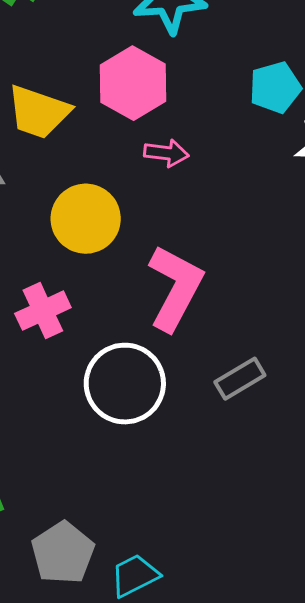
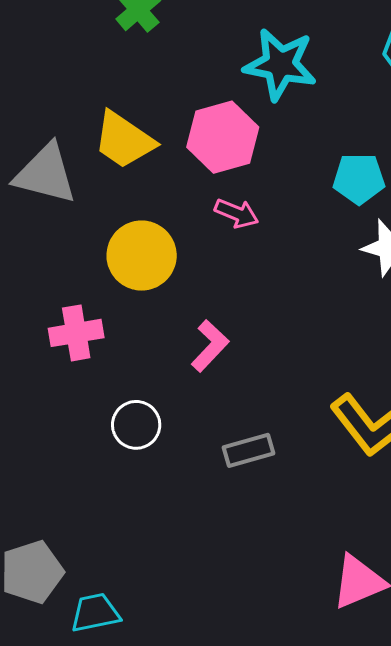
pink L-shape: (175, 288) -> (210, 346), size x0.6
white circle: (125, 384) -> (136, 425), size x0.6

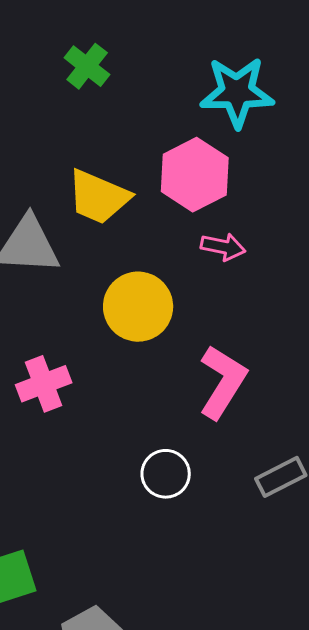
pink cross: (76, 333) -> (44, 384), moved
pink L-shape: (210, 346) -> (223, 382), size x1.4

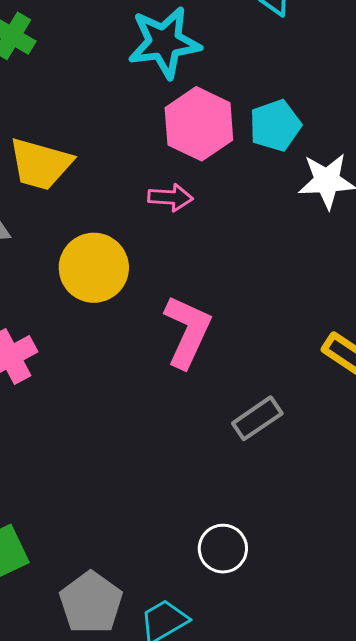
pink hexagon: (195, 175) -> (199, 124), moved
white circle: (166, 474) -> (223, 549), moved

